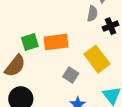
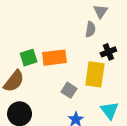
black cross: (111, 26) -> (108, 52), moved
yellow rectangle: (97, 59) -> (95, 74), turned 45

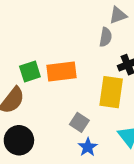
gray triangle: (101, 11) -> (118, 15), turned 35
gray square: (69, 90) -> (79, 122), moved

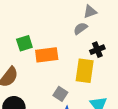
gray semicircle: (106, 37) -> (80, 28), turned -136
green square: (30, 71) -> (24, 43), moved

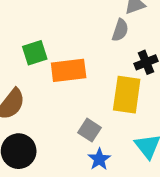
gray semicircle: (80, 28) -> (120, 30), turned 144

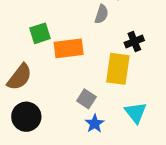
gray semicircle: (120, 30) -> (101, 14), moved

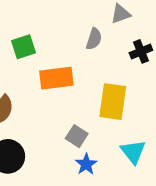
green square: (40, 33) -> (23, 47), moved
black cross: (134, 42) -> (141, 51), moved

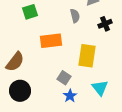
gray semicircle: (94, 39) -> (75, 16), turned -32
green square: (23, 47) -> (30, 12), moved

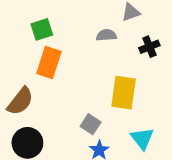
gray semicircle: (75, 16) -> (106, 35), turned -80
orange rectangle: (51, 41) -> (49, 62), moved, turned -65

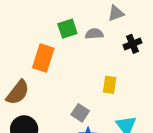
green square: (42, 29) -> (67, 29), moved
yellow rectangle: (124, 93) -> (110, 85), size x0.6

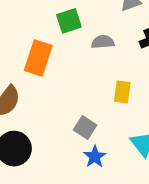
gray semicircle: (94, 34) -> (103, 42), moved

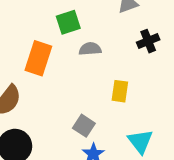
gray semicircle: (103, 42) -> (90, 49), moved

